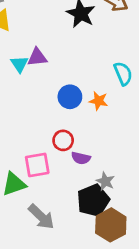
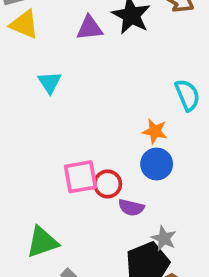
purple triangle: (37, 57) -> (89, 28), moved
blue circle: (70, 97) -> (157, 164), moved
pink square: (37, 165) -> (80, 177), moved

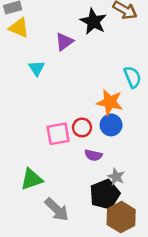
purple triangle: (89, 28) -> (64, 42), moved, turned -30
orange star: (155, 131) -> (110, 102), size x1.5
red circle: (108, 184) -> (82, 127), moved

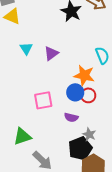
purple triangle: (64, 42) -> (51, 53), moved
blue circle: (111, 125) -> (75, 92), moved
red circle: (82, 127) -> (88, 95), moved

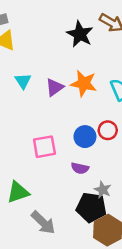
orange star: (84, 75) -> (84, 83), moved
red circle: (88, 95) -> (108, 130), moved
black pentagon: (80, 148) -> (91, 207), turned 30

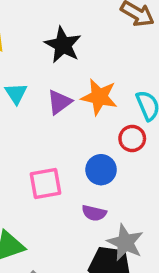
black star: (80, 34) -> (63, 45), moved
red circle: (108, 130) -> (132, 138), moved
gray star: (103, 190) -> (125, 242), size x1.5

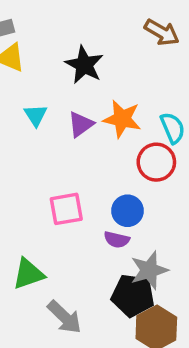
red circle: (132, 138) -> (156, 162), size x1.4
blue circle: (101, 170) -> (128, 211), moved
gray star: (125, 242) -> (149, 270), turned 30

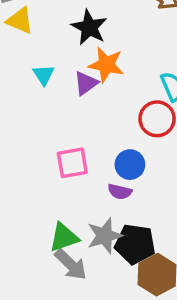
orange star: (122, 119) -> (106, 65), moved
gray star: (149, 270) -> (105, 236), moved
green triangle: (28, 274) -> (64, 237), moved

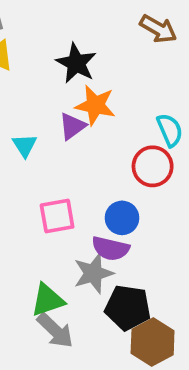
cyan triangle: (44, 75) -> (25, 145), moved
purple semicircle: (120, 192) -> (111, 248), size x1.4
gray star: (105, 236) -> (93, 273), moved

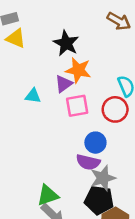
cyan triangle: (25, 145) -> (33, 96), turned -49
pink square: (57, 216) -> (77, 106), moved
gray star: (93, 273) -> (103, 178), moved

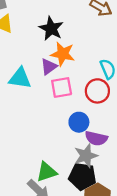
cyan triangle: (33, 96) -> (20, 78), size x1.5
purple semicircle: (88, 162) -> (96, 138), moved
green triangle: (48, 195) -> (47, 172), moved

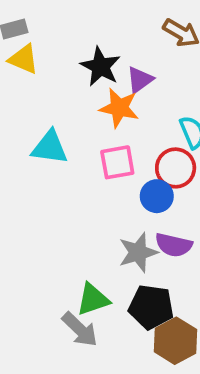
purple triangle: (49, 67) -> (140, 80), moved
blue circle: (79, 122) -> (157, 196), moved
gray star: (86, 156) -> (138, 252), moved

